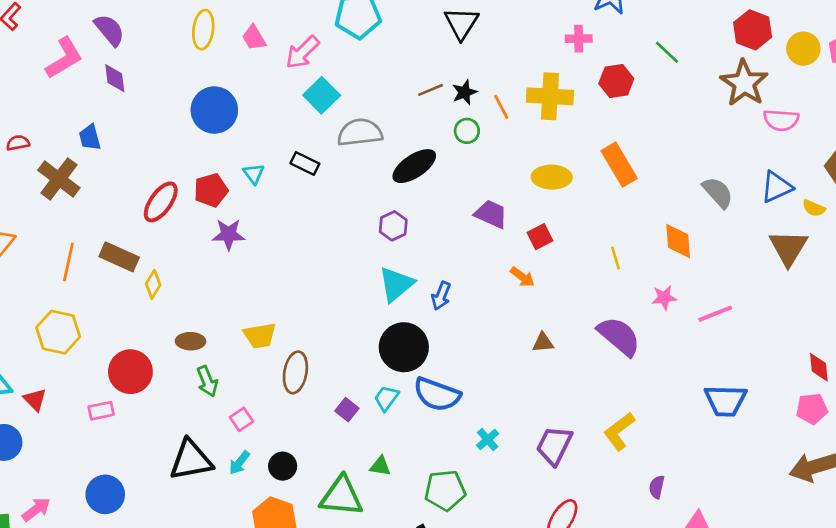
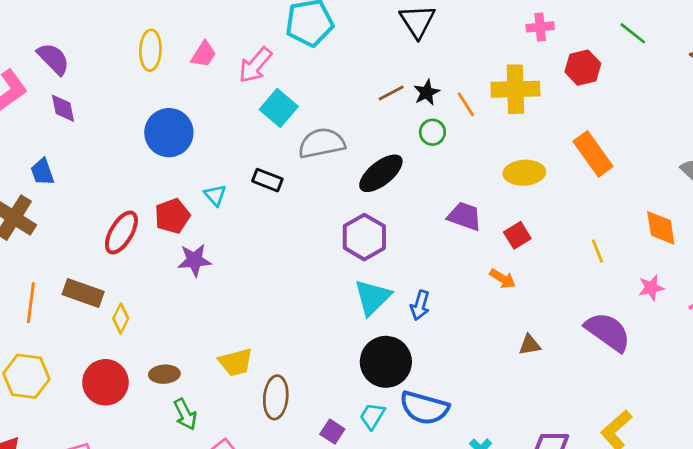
pink trapezoid: (254, 38) -> (204, 54), turned -112
purple hexagon: (393, 226) -> (364, 237), size x1.5
red circle: (130, 372) -> (105, 382), moved

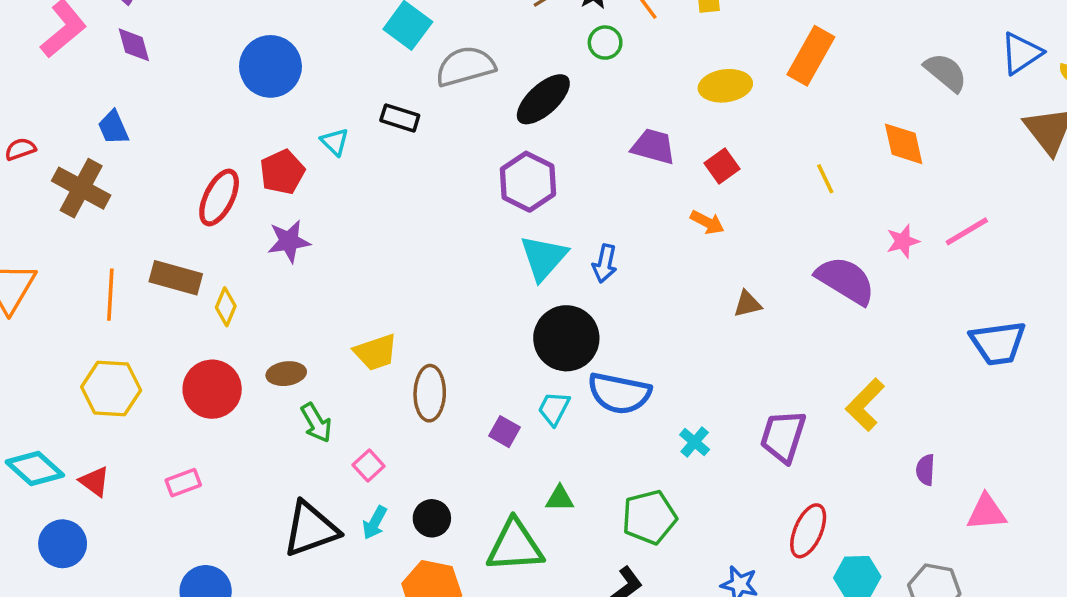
orange rectangle: (593, 154) -> (811, 56), turned 69
purple star: (194, 260) -> (289, 241), moved
pink star: (651, 288) -> (903, 241), moved

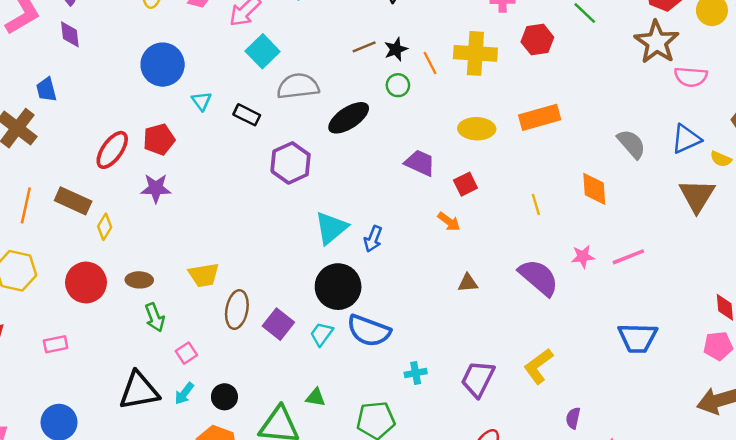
orange rectangle: (811, 56) -> (540, 117), turned 36
cyan triangle: (335, 142) -> (202, 101), moved
purple hexagon: (528, 182) -> (291, 163), moved
purple square: (504, 432) -> (278, 324), moved, size x1.4
cyan cross: (695, 442) -> (416, 373), turned 30

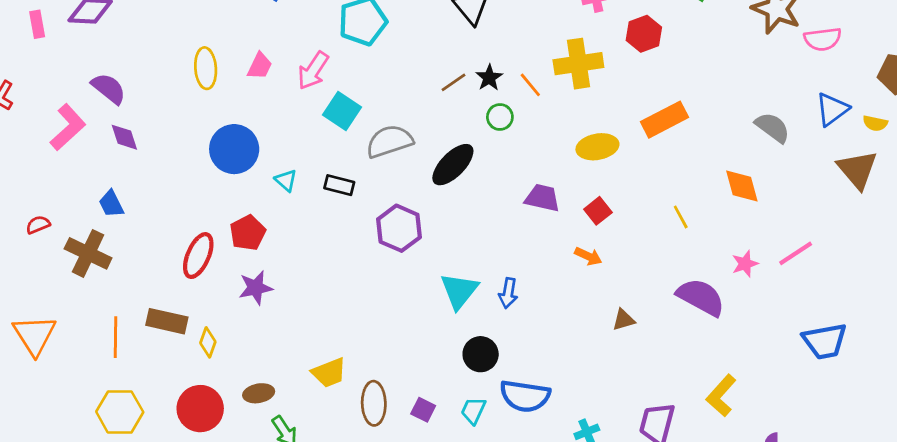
black circle: (338, 287) -> (481, 354), size x0.7
purple square: (278, 324) -> (423, 410), size x0.7

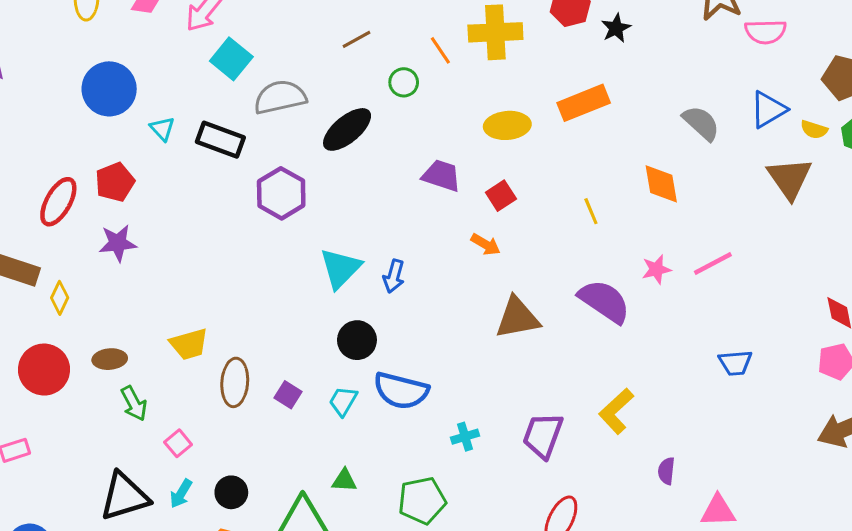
black star: (489, 78) -> (616, 28), moved
black rectangle: (339, 185) -> (220, 140), size x1.4
brown triangle: (624, 320) -> (517, 318), size x1.8
blue trapezoid: (825, 341) -> (735, 363), size x0.7

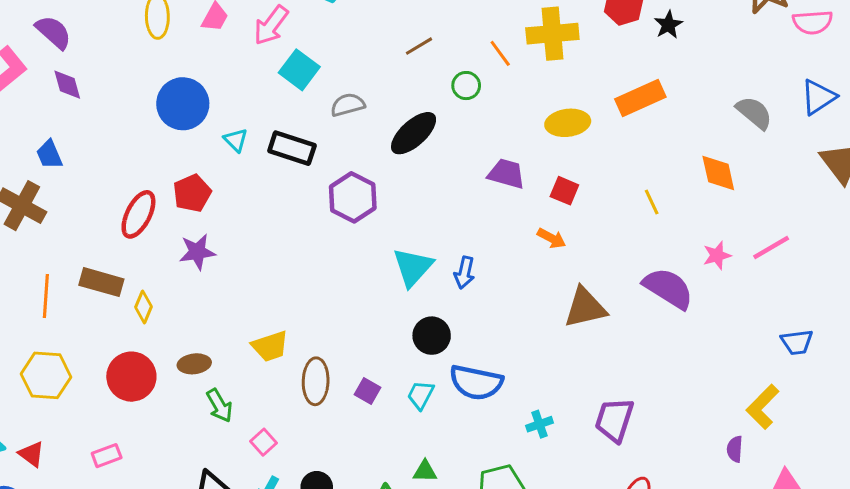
gray semicircle: (280, 97) -> (348, 105), size x0.7
red square: (501, 196) -> (564, 191), turned -32
yellow L-shape: (616, 411) -> (763, 407), moved

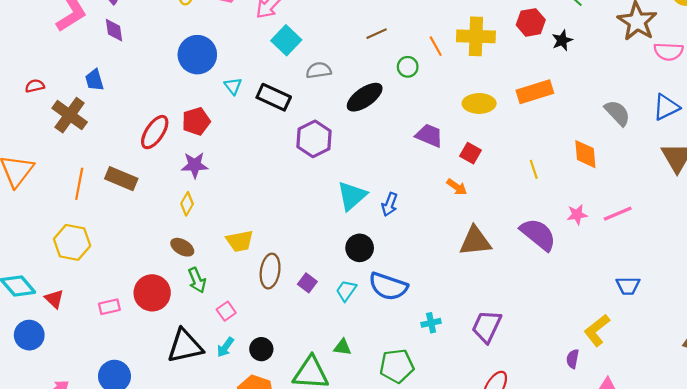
yellow diamond: (143, 307) -> (187, 204), moved
brown ellipse: (194, 364) -> (182, 247), turned 30
red circle: (131, 377) -> (152, 293), moved

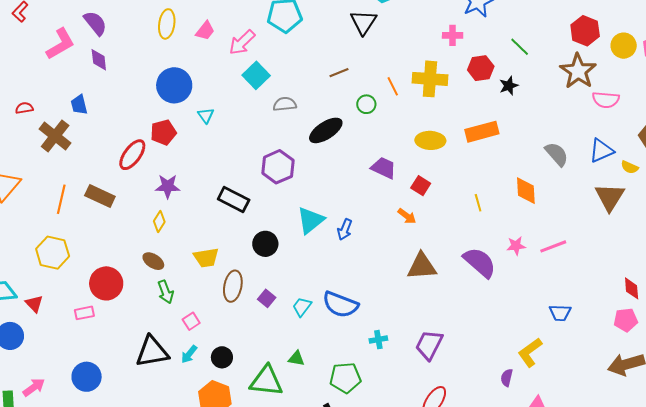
black rectangle: (274, 97) -> (234, 200), moved
red pentagon: (196, 121) -> (163, 132), moved
black circle: (360, 248) -> (265, 244), moved
red circle: (152, 293) -> (106, 283), moved

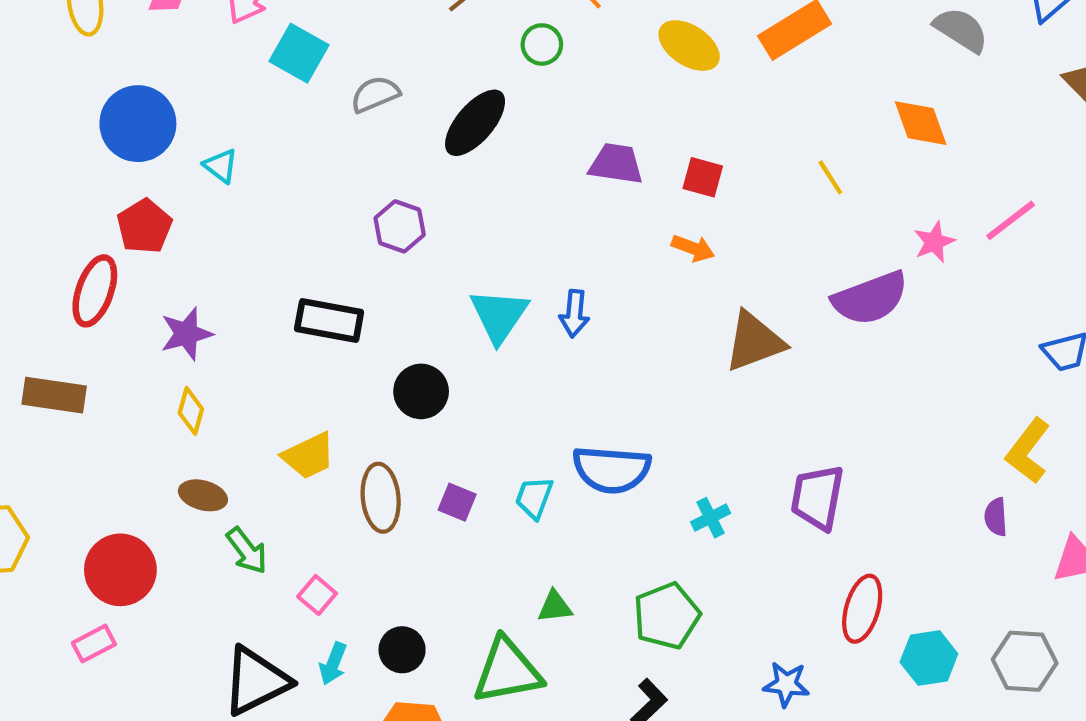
yellow ellipse: (430, 140) -> (689, 46), moved, turned 48
purple hexagon: (278, 167) -> (400, 226), size x0.7
purple semicircle: (480, 262) -> (870, 298), turned 135

